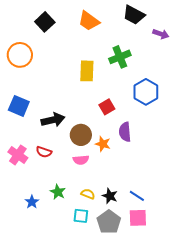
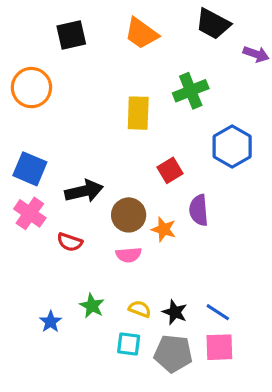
black square: (45, 22) -> (71, 35), turned 30
pink cross: (18, 155) -> (30, 213), moved
gray pentagon: (109, 222) -> (173, 354), turned -30

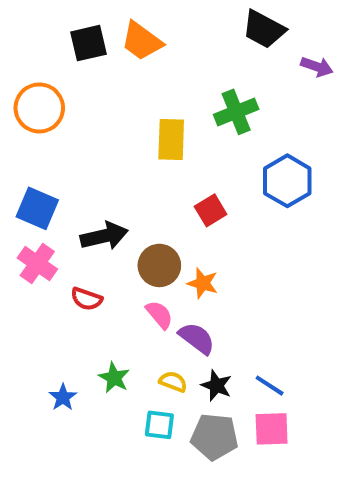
orange trapezoid: (141, 33) -> (142, 41), moved
purple semicircle: (199, 210) -> (197, 338), moved, turned 132
pink semicircle: (129, 255) -> (159, 315), turned -125

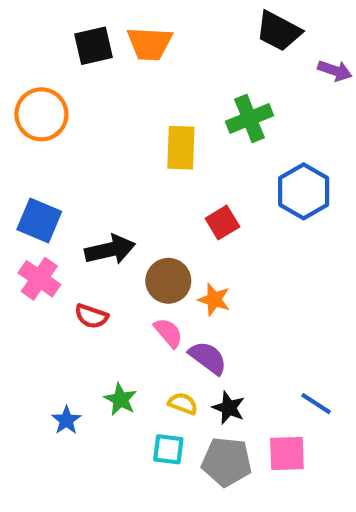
orange trapezoid: (142, 41) -> (150, 44), turned -33
blue line: (270, 386) -> (316, 404), moved

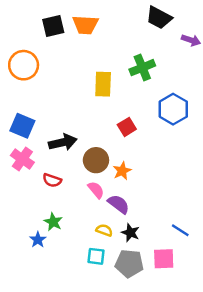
orange star: (214, 300) -> (122, 171), turned 30
green star: (120, 399) -> (53, 222), moved

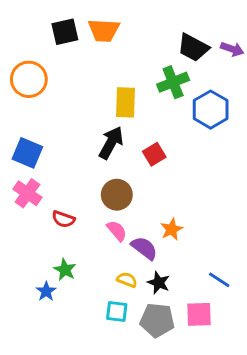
black trapezoid: (159, 18) -> (193, 48), moved
blue hexagon: (173, 109) -> (211, 110), moved
black arrow: (63, 142) -> (111, 143), moved, turned -48
orange star: (122, 171) -> (172, 229), moved

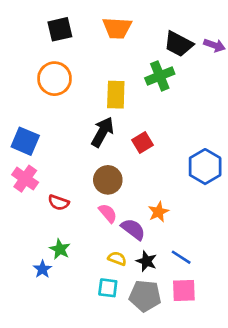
orange trapezoid: (104, 30) -> (117, 28), moved
orange circle: (29, 79) -> (55, 79), moved
blue hexagon: (211, 110) -> (205, 167), moved
blue line: (219, 280) -> (181, 257), moved

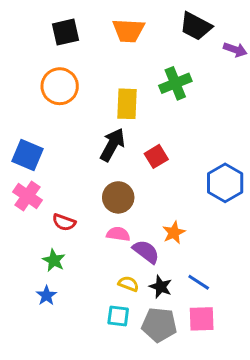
black trapezoid: (178, 44) -> (196, 26), moved
pink semicircle: (108, 213) -> (118, 234), turned -42
green star: (60, 249) -> (54, 260), moved

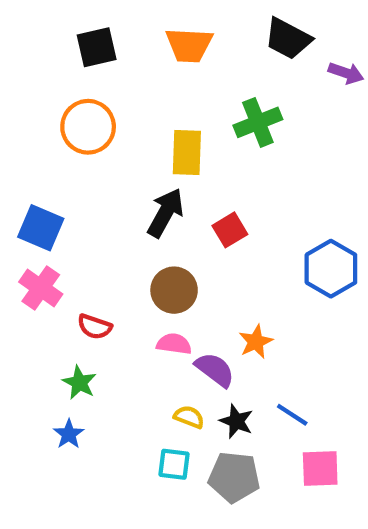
pink square: (202, 319) -> (320, 469), moved

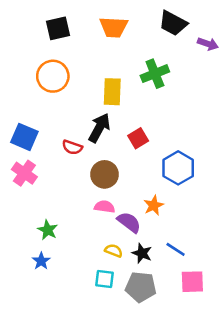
blue hexagon: (331, 269) -> (178, 168), moved
red semicircle: (94, 327) -> (72, 147), moved

